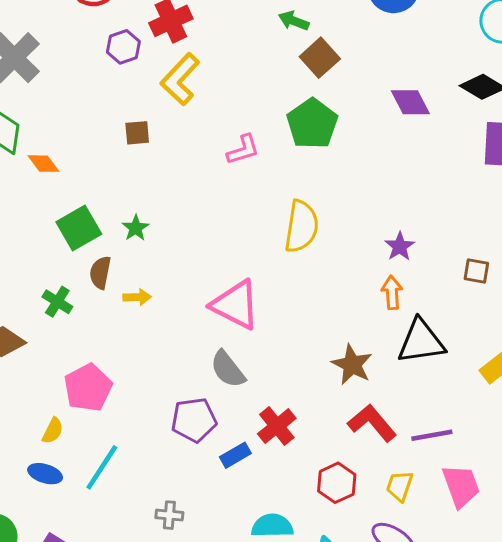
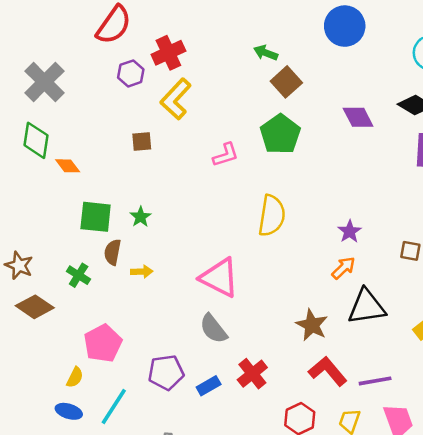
green square: (79, 228) -> (96, 217), turned 36
orange arrow: (392, 292) -> (343, 268), turned 50
purple pentagon: (194, 420) -> (166, 372), moved
blue rectangle: (235, 455) -> (209, 386), moved

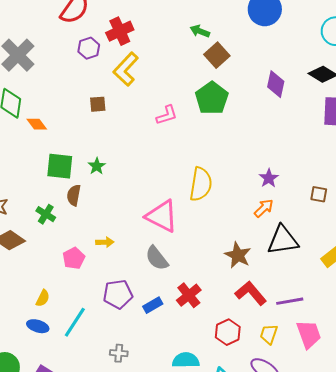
purple diamond: (358, 117) -> (276, 84), turned 40
yellow semicircle: (272, 216) -> (201, 184), moved
yellow arrow: (142, 272) -> (105, 242), moved
pink pentagon: (103, 343) -> (74, 258), moved, size x0.7

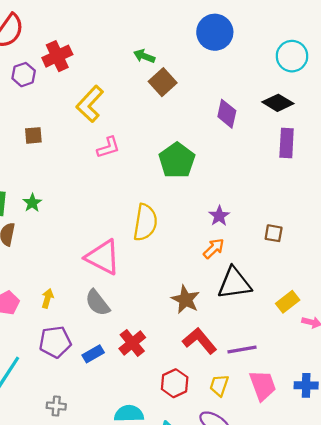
yellow L-shape: (126, 69) -> (90, 104), moved
green pentagon: (212, 98) -> (177, 160), moved
yellow arrow: (105, 242) -> (47, 298), moved, turned -72

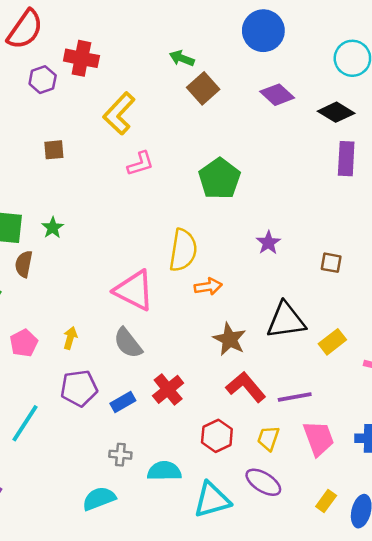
red cross: (57, 56) -> (81, 58), turned 36
purple diamond: (227, 114) -> (277, 95), moved, turned -60
orange arrow: (214, 248) -> (208, 287), moved, turned 35
yellow rectangle: (288, 302) -> (332, 342), moved
gray cross: (56, 406) -> (120, 455), moved

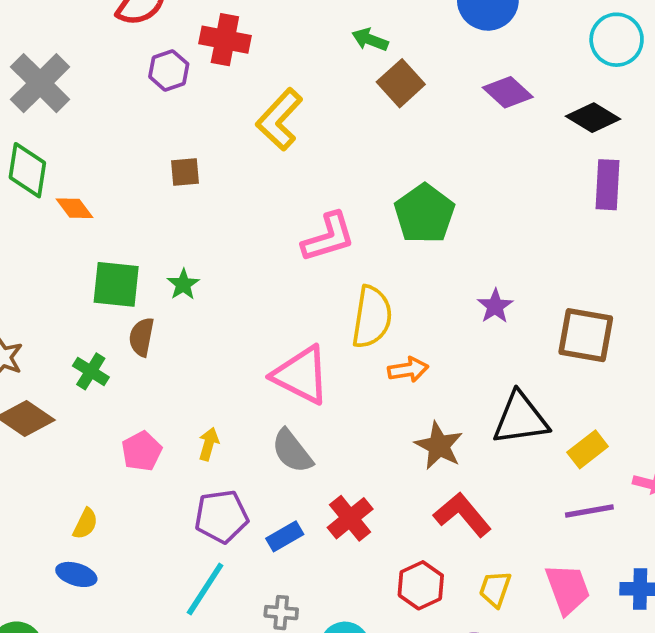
pink L-shape: (140, 164) -> (328, 237), moved, size x1.4
brown square: (331, 263) -> (586, 335), size x1.8
purple line: (295, 397) -> (589, 511), moved
cyan line: (25, 423) -> (205, 589), moved

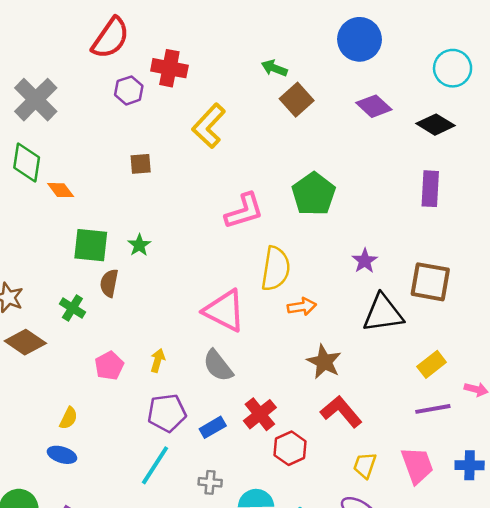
purple rectangle: (608, 185) -> (430, 189), moved
black triangle: (520, 419) -> (383, 313), moved
red hexagon: (421, 585) -> (290, 448), moved

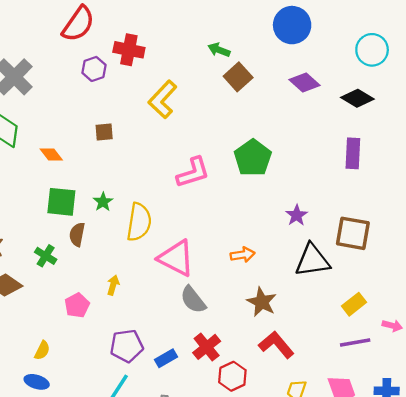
orange diamond: (61, 190) -> (51, 155), moved
yellow semicircle: (276, 269) -> (139, 222), moved
yellow arrow: (158, 360) -> (113, 285), moved
gray semicircle: (218, 366) -> (193, 300), moved

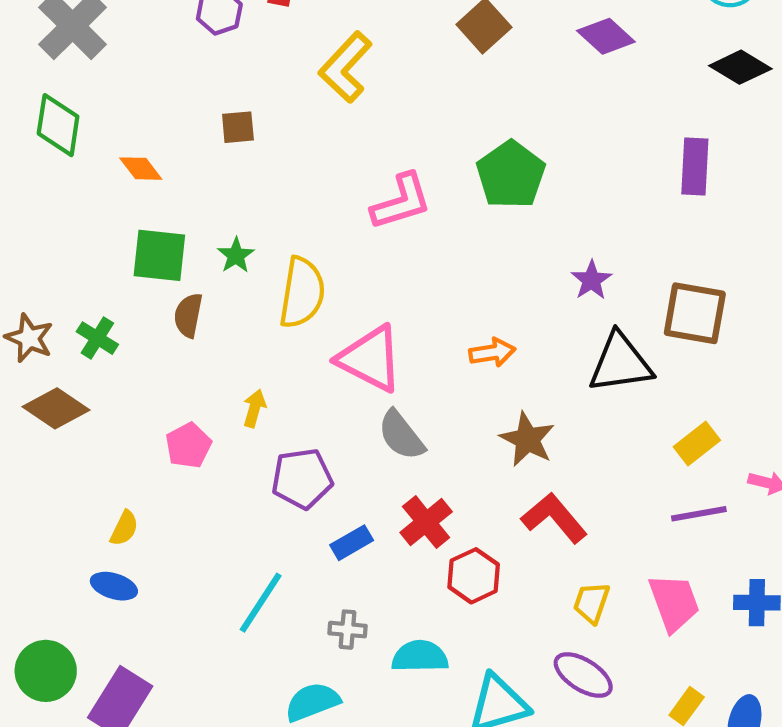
black diamond: (357, 98) -> (740, 67), moved
green cross: (46, 256) -> (97, 338), moved
purple pentagon: (127, 346) -> (302, 479), moved

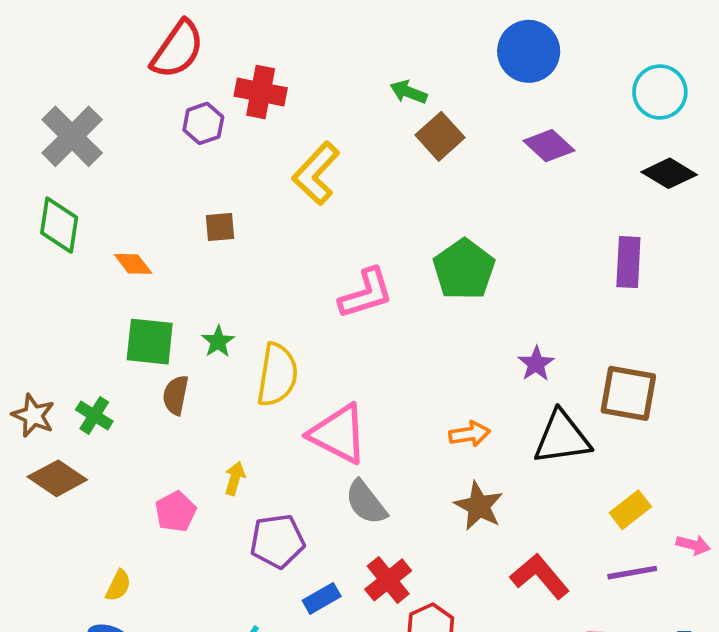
orange arrow: (492, 353) -> (469, 434), moved
red L-shape: (554, 518) -> (540, 576), moved

